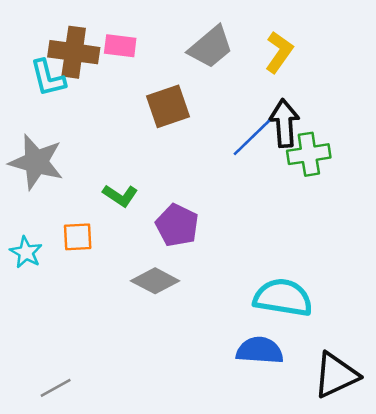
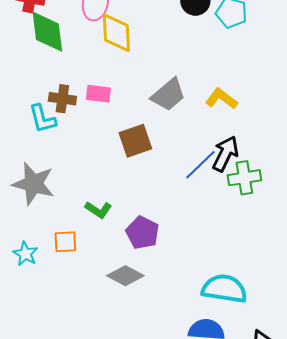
brown cross: (74, 52) -> (62, 99), size x0.7
yellow L-shape: (279, 52) -> (221, 99), turned -88
black arrow: (284, 123) -> (225, 154), turned 30

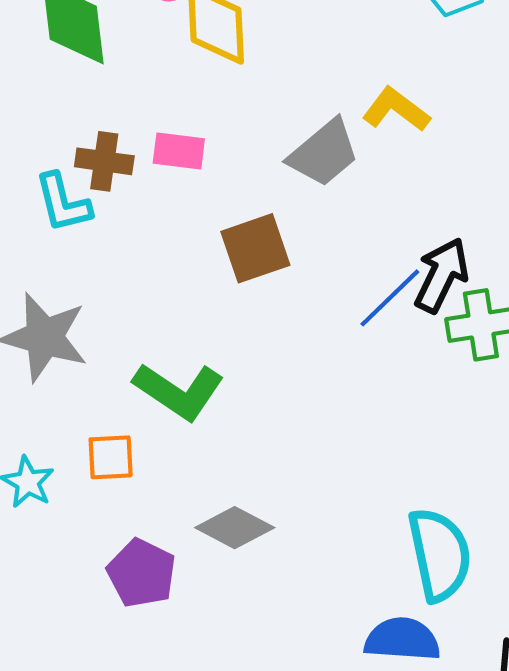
yellow L-shape: (221, 99) -> (396, 110), moved
green L-shape: (98, 210) -> (179, 391), size x1.6
purple pentagon: (142, 233) -> (142, 573), moved
cyan semicircle: (224, 289) -> (440, 555), turned 69

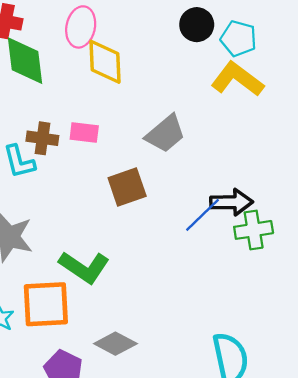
yellow L-shape: (396, 110) -> (237, 79), moved, size x1.4
black arrow: (442, 275) -> (232, 202), turned 63
orange square: (111, 457) -> (46, 304), size x1.8

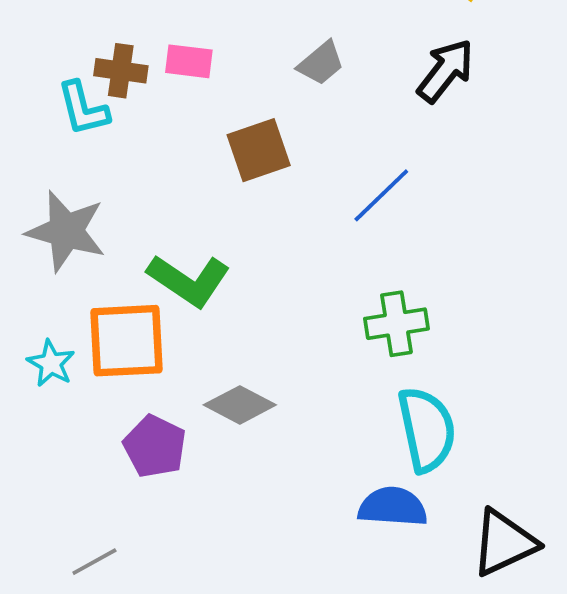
gray trapezoid: (165, 134) -> (321, 63), size x0.7
black arrow: (232, 202) -> (446, 71), moved, turned -51
green cross: (254, 230) -> (396, 324), moved

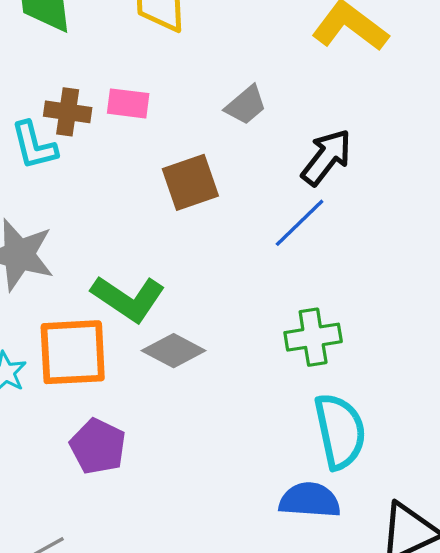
black arrow: (446, 71) -> (327, 157), moved
gray diamond: (240, 405) -> (174, 351), moved

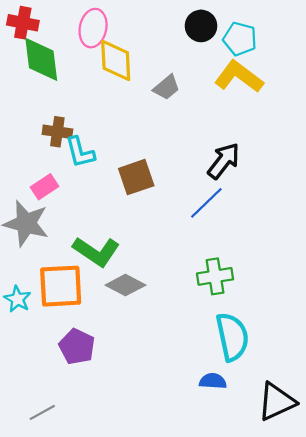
pink rectangle: (128, 103) -> (44, 187), moved, turned -40
gray trapezoid: (246, 105) -> (166, 87), moved
cyan L-shape: (34, 145) -> (80, 152), moved
blue semicircle: (310, 500) -> (213, 381), size x0.7

